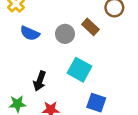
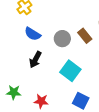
black arrow: (40, 81) -> (35, 60), moved

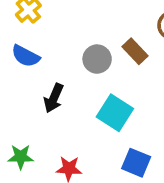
blue semicircle: (33, 34) -> (26, 56), moved

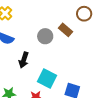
cyan square: (115, 113) -> (47, 78), moved

